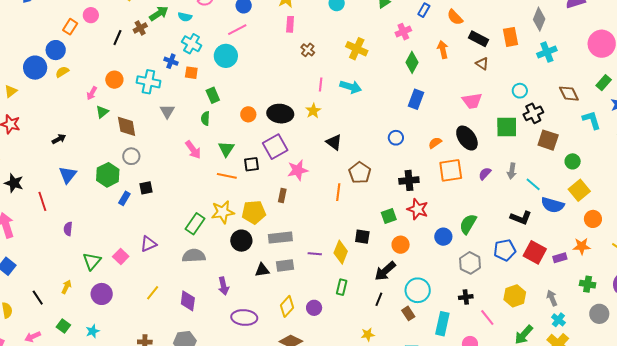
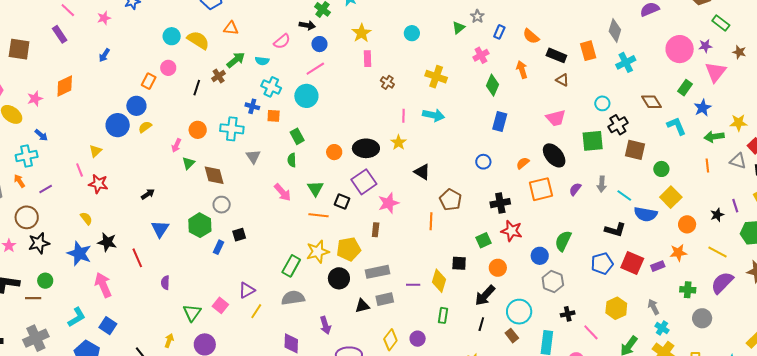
black square: (252, 164) -> (342, 201), turned 35
gray hexagon: (470, 263) -> (553, 281), moved
yellow line: (153, 293) -> (256, 311), moved

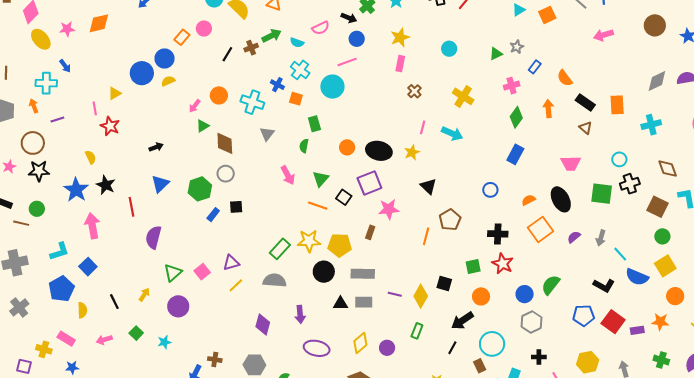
gray diamond: (615, 30) -> (657, 81), moved, turned 35
brown square: (635, 150) -> (658, 207), moved
orange square: (541, 189) -> (540, 229), turned -35
purple semicircle: (165, 283) -> (153, 237), size x1.6

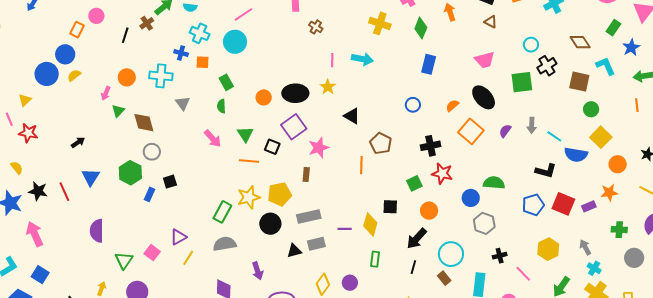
yellow cross: (463, 96) -> (380, 23), moved
red line: (132, 207) -> (64, 192), moved
green semicircle: (551, 285) -> (494, 183), turned 70

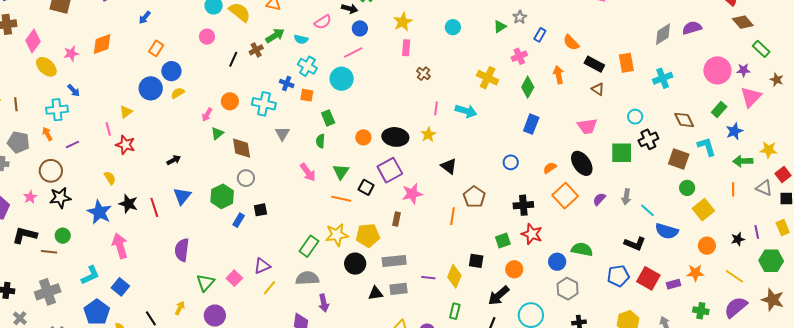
orange rectangle: (77, 30) -> (156, 48), moved
yellow square: (601, 137) -> (703, 210), moved
purple arrow: (257, 271) -> (324, 303), moved

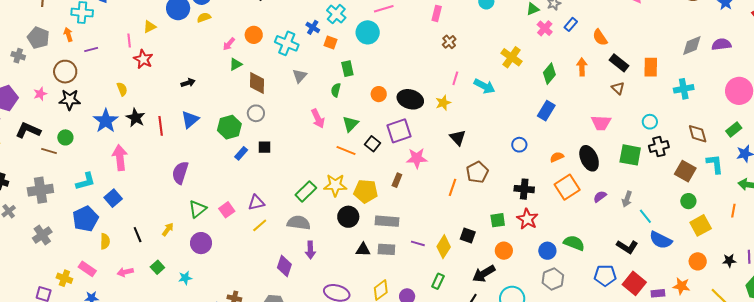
pink cross: (519, 56) -> (545, 28), moved, turned -35

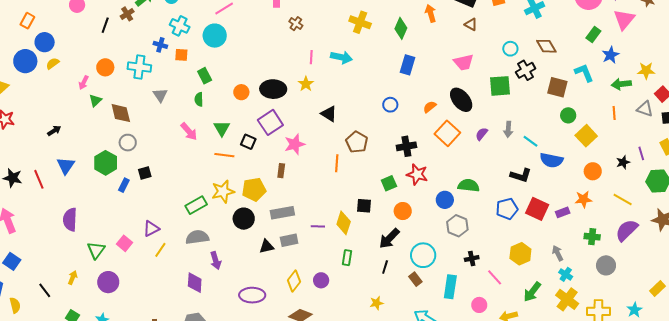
brown diamond: (698, 134) -> (546, 46), moved
green rectangle: (306, 191) -> (196, 205), turned 30

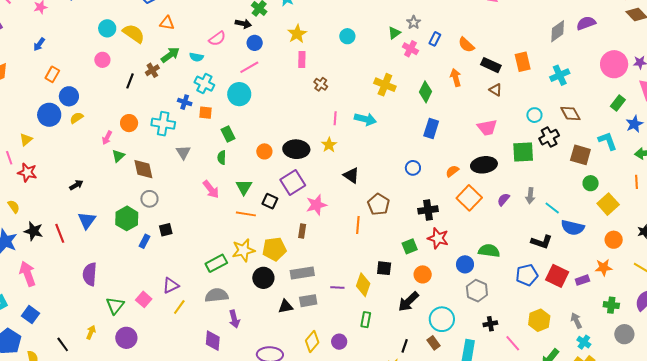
black ellipse: (461, 100) -> (484, 165), turned -60
black line: (385, 267) -> (405, 346), moved

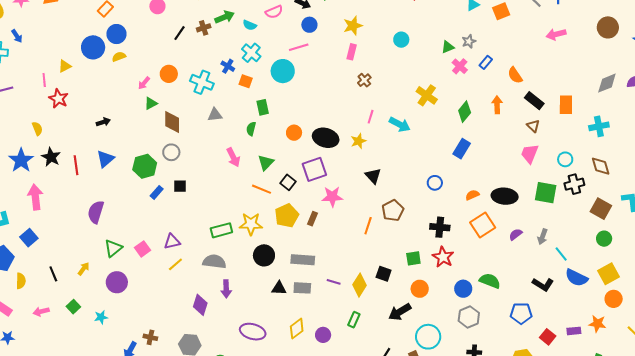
pink trapezoid: (487, 127) -> (530, 154), moved, turned 110
gray triangle: (183, 152) -> (215, 115), turned 42
yellow square: (608, 204) -> (608, 274), moved
yellow pentagon: (274, 249) -> (287, 216), moved, turned -30
red square: (557, 276) -> (548, 337), moved, size x0.7

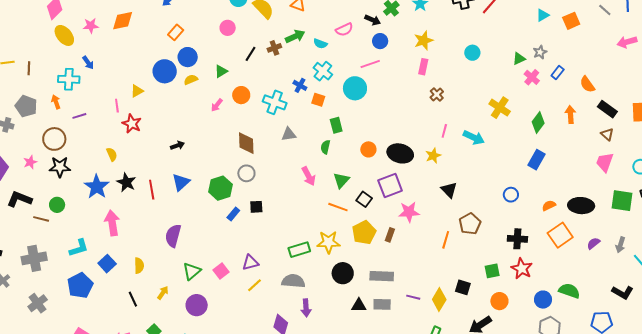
green triangle: (151, 103) -> (221, 71), moved
yellow semicircle: (21, 281) -> (139, 266), moved

